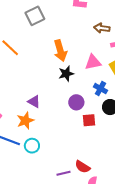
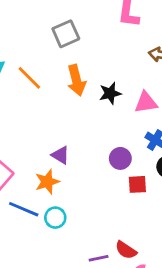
orange arrow: (60, 51) -> (76, 80), moved
black star: (66, 74) -> (110, 93), moved

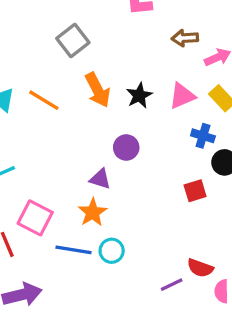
purple circle: (120, 158) -> (126, 147), moved

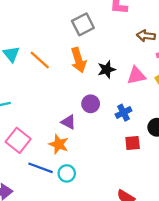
gray square: (73, 40) -> (83, 24), moved
blue cross: (203, 136) -> (123, 113), moved, turned 35
orange star: (93, 212) -> (59, 144), turned -30

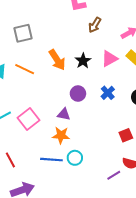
gray square: (83, 24) -> (23, 33), moved, turned 30
brown arrow: (146, 36) -> (95, 25), moved, turned -49
pink square: (18, 140) -> (29, 119), moved, turned 30
red square: (133, 143) -> (126, 135), moved

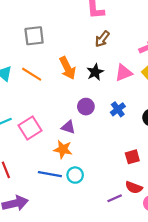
brown arrow: (95, 25) -> (102, 39), moved

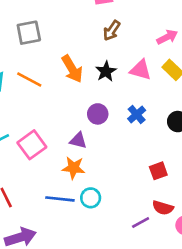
pink triangle: (124, 73) -> (141, 70), turned 42

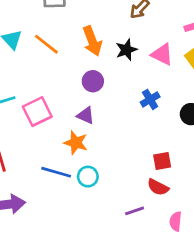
purple circle: (98, 114) -> (93, 81), moved
red semicircle: (163, 208) -> (158, 187), moved

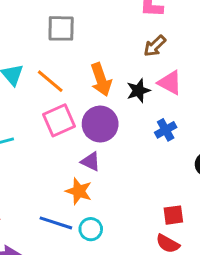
pink triangle: (162, 54) -> (170, 83), moved
purple circle: (93, 81) -> (100, 124), size x1.5
blue cross: (150, 99) -> (166, 130), moved
pink square: (37, 112) -> (59, 120), moved

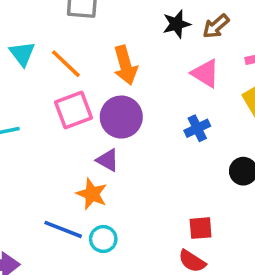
brown arrow: (155, 46) -> (216, 26), moved
black star: (138, 91) -> (177, 24), moved

